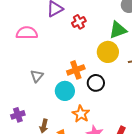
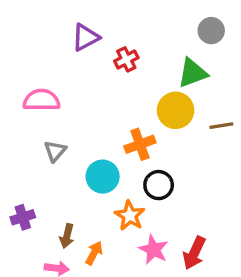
pink semicircle: (27, 33) -> (41, 100), moved
orange cross: (76, 70) -> (140, 144), moved
black circle: (96, 83) -> (159, 185), moved

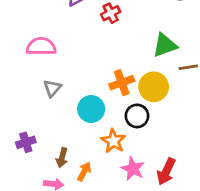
green triangle: (193, 73) -> (165, 45), moved
yellow circle: (176, 110) -> (154, 87), moved

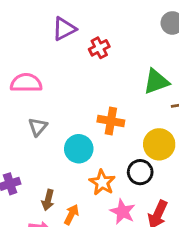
orange cross: (122, 83) -> (111, 121), turned 30
yellow circle: (154, 87) -> (159, 144), moved
black circle: (137, 116) -> (140, 172), moved

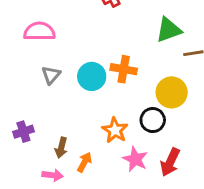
cyan circle: (79, 149) -> (92, 76), moved

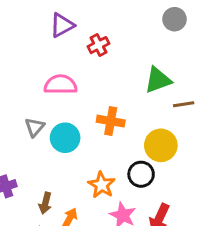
pink semicircle: (39, 31) -> (61, 85), moved
cyan circle: (92, 76) -> (65, 138), moved

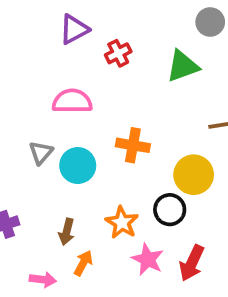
green triangle: (158, 80) -> (183, 66), moved
brown arrow: (45, 203) -> (67, 232), moved

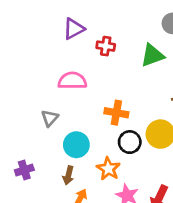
red cross: (118, 53) -> (106, 46), turned 36
cyan circle: (78, 165) -> (76, 145), moved
black circle: (170, 210) -> (130, 142), moved

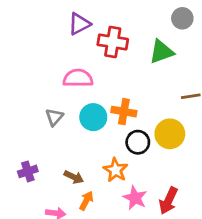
red cross: (106, 46) -> (113, 42), size x1.5
cyan circle: (76, 145) -> (93, 117), moved
brown arrow: (68, 175) -> (74, 177), turned -78

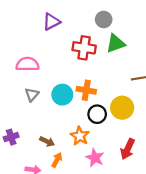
gray circle: (182, 18) -> (104, 20), moved
red cross: (113, 42) -> (84, 48), moved
pink semicircle: (78, 78) -> (27, 64), moved
red arrow: (168, 201) -> (128, 149), moved

